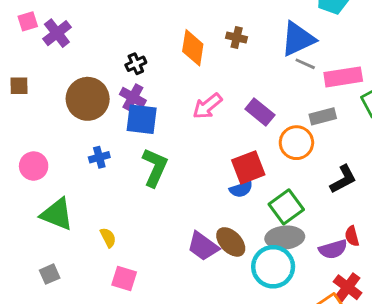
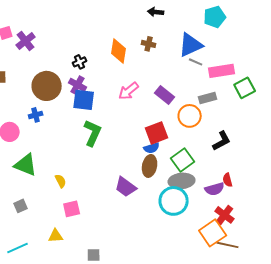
blue cross: (99, 157) -> (36, 115), moved
brown ellipse: (231, 242) -> (150, 166), moved, turned 55
pink square: (124, 278) -> (72, 209), turned -30

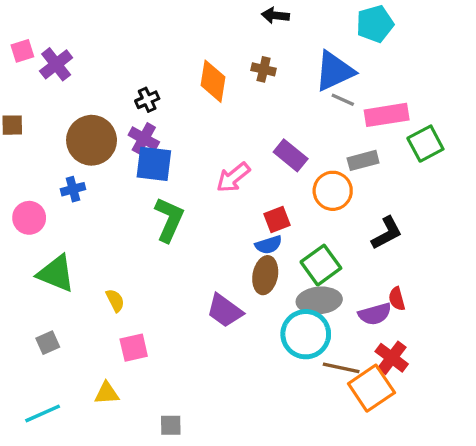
pink arrow: (129, 91) -> (233, 177), moved
red square: (157, 133) -> (277, 219), size x0.7
brown line: (228, 245) -> (341, 368), moved

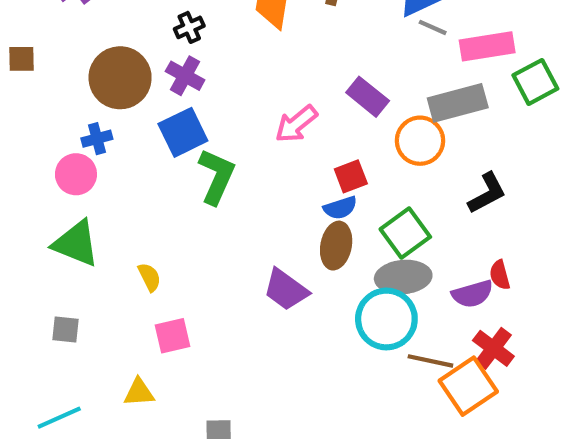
gray rectangle: (363, 160) -> (458, 103), size x1.5
blue square: (154, 164) -> (183, 132), moved, turned -33
pink circle: (29, 218) -> (76, 174), moved
gray square: (48, 343) -> (65, 329), turned 30

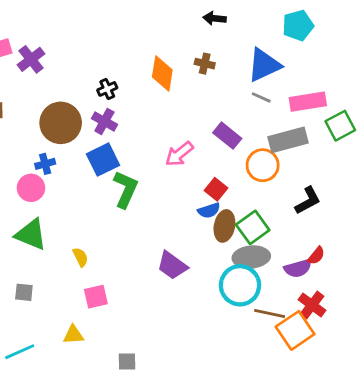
gray line: (433, 27) -> (261, 97), moved
red square: (351, 176) -> (216, 189), turned -30
brown ellipse: (336, 246) -> (224, 226), moved
red semicircle: (500, 275) -> (316, 256), turned -126

